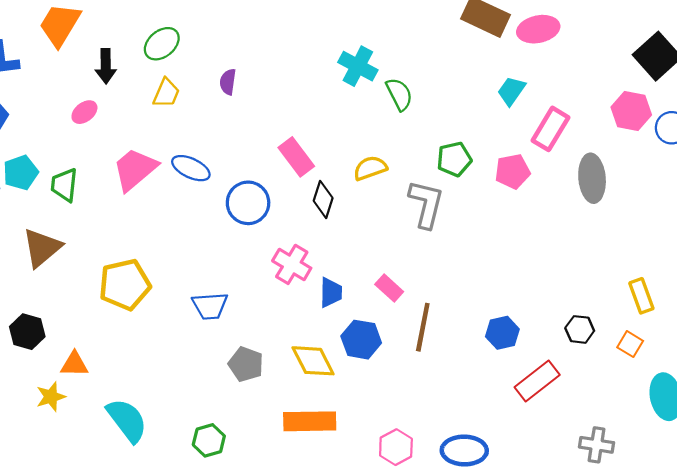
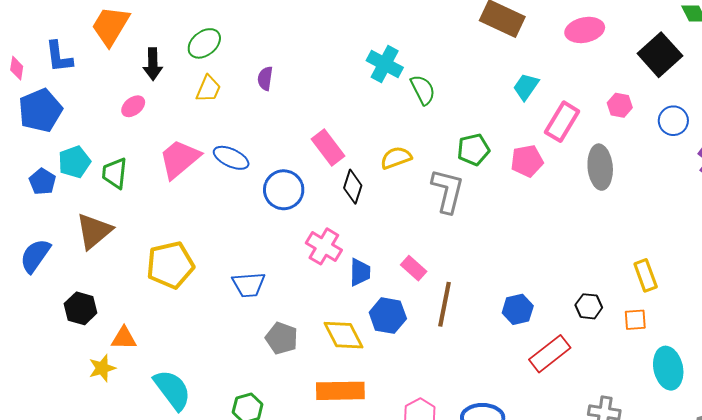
pink ellipse: (538, 29) -> (585, 30), moved
pink hexagon: (631, 111) -> (620, 105), moved, size x0.7
orange square: (630, 344) -> (635, 320), turned -35

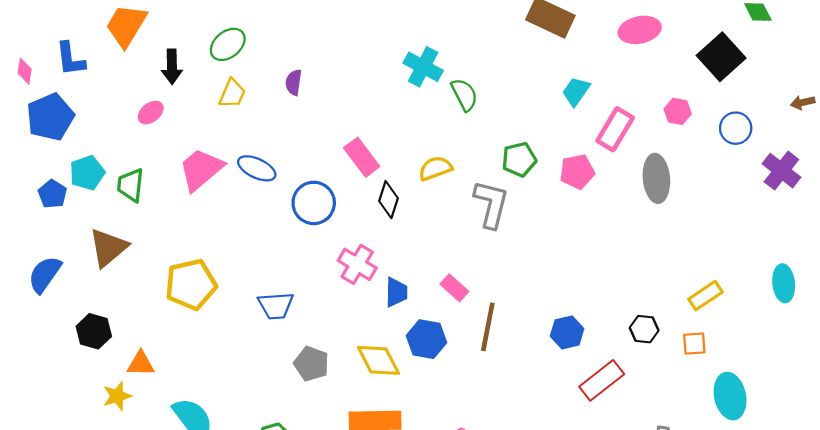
yellow rectangle: (646, 275) -> (706, 296), turned 76

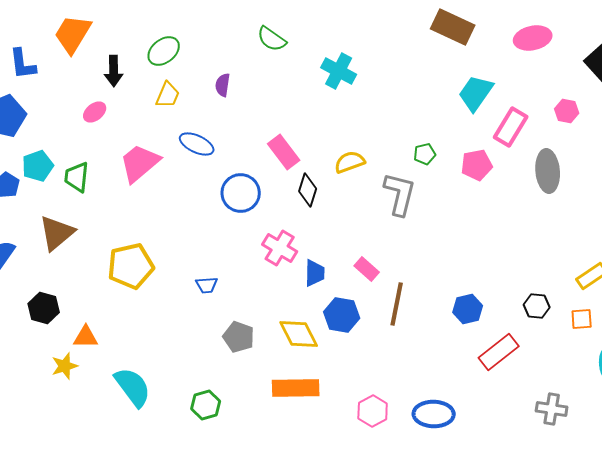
cyan trapezoid: (576, 91) -> (476, 93), size x1.4
green semicircle: (464, 95) -> (272, 39), moved, turned 152
green pentagon: (519, 159) -> (425, 154), size x0.7
blue ellipse: (257, 168) -> (197, 144), moved
blue trapezoid: (276, 306) -> (207, 285), size x0.7

